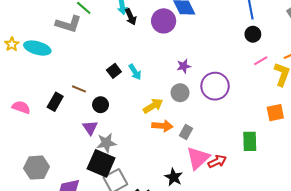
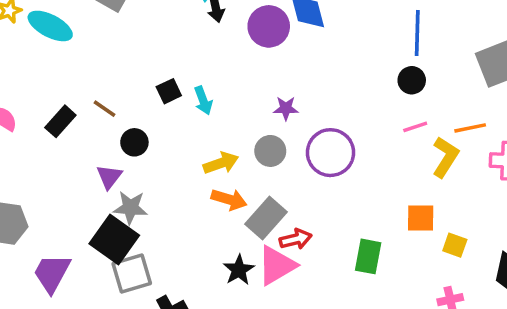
gray rectangle: (186, 132) -> (266, 218), size x1.6
red arrow: (217, 161) -> (296, 239), moved
black star: (174, 177) -> (239, 270), moved

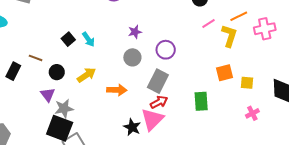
purple circle: (330, 153) -> (166, 50), size x0.7
yellow arrow: (221, 163) -> (86, 75), moved
gray rectangle: (266, 218) -> (158, 81), moved

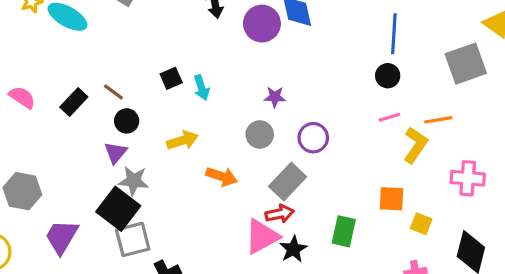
pink cross: (265, 29) -> (468, 178), moved
black circle: (57, 72) -> (127, 121), moved
black star: (132, 127) -> (293, 249), moved

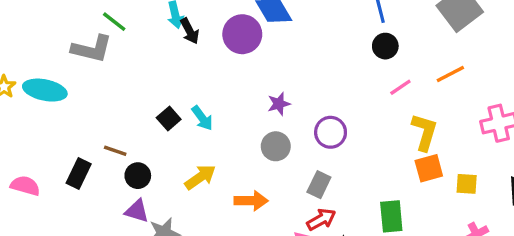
yellow L-shape: (415, 145) -> (425, 132), moved
purple triangle: (116, 153) -> (137, 211), turned -35
gray rectangle: (288, 182) -> (319, 185), size x0.7

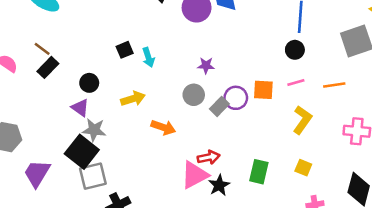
brown line: (115, 151) -> (42, 49), moved
orange square: (429, 168) -> (263, 90), moved
yellow square: (467, 184) -> (303, 168), moved
gray rectangle: (319, 185) -> (219, 106), moved

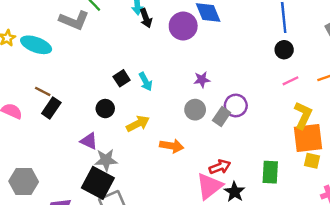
black circle: (89, 83) -> (105, 109), moved
orange square: (263, 90) -> (308, 138), moved, size x1.5

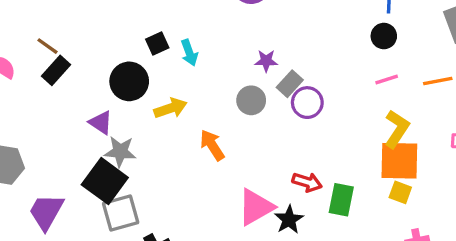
black circle: (105, 109) -> (129, 81), size x1.5
gray rectangle: (222, 116) -> (290, 84), moved
orange arrow: (172, 146) -> (212, 145), turned -140
red arrow: (220, 167) -> (307, 182), moved, turned 30

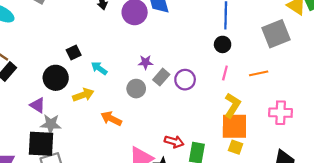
cyan arrow: (189, 53) -> (99, 68), moved, turned 147
pink line: (387, 80) -> (225, 73), turned -56
purple circle: (307, 103) -> (185, 80), moved
orange arrow: (212, 145) -> (111, 119), turned -30
black square: (105, 181) -> (41, 144), turned -32

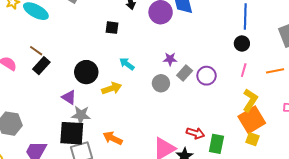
black square: (74, 52) -> (112, 28), moved, turned 32
orange arrow: (111, 119) -> (113, 138), moved
orange square: (234, 126) -> (252, 120), turned -32

